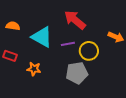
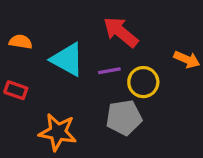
orange star: (34, 69) -> (58, 132), moved, size x1.6

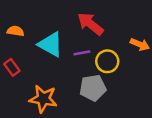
red rectangle: (16, 90) -> (12, 67), turned 35

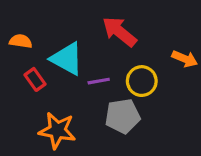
purple line: (82, 53) -> (99, 81), moved
red rectangle: (12, 67) -> (35, 79), moved

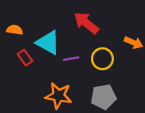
gray pentagon: (123, 116) -> (104, 97), moved
orange star: (57, 130) -> (59, 96), moved

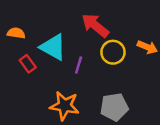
purple line: (71, 59) -> (79, 65), turned -63
yellow circle: (102, 59) -> (113, 52), moved

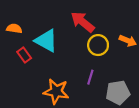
purple line: (79, 65) -> (90, 77), moved
gray pentagon: (114, 107) -> (118, 93), moved

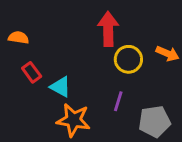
red arrow: (83, 22) -> (108, 29), turned 50
cyan triangle: (46, 41) -> (60, 87), moved, size x0.7

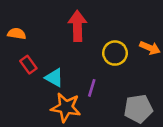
red arrow: (108, 29) -> (77, 26), moved
purple line: (118, 101) -> (92, 88), moved

